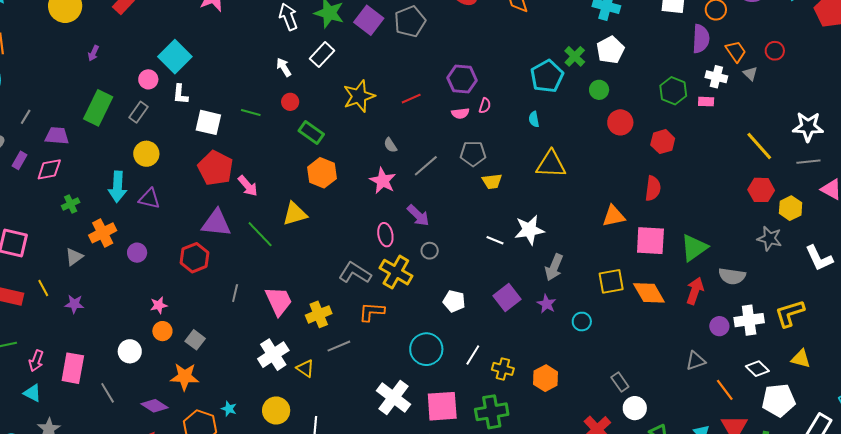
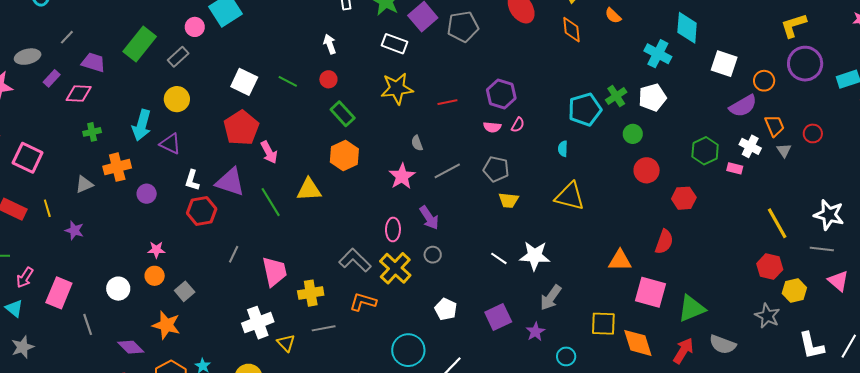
purple semicircle: (701, 39) -> (743, 106), turned 44
white rectangle: (322, 55) -> (394, 44), moved, turned 55
white L-shape: (180, 94) -> (192, 180), moved

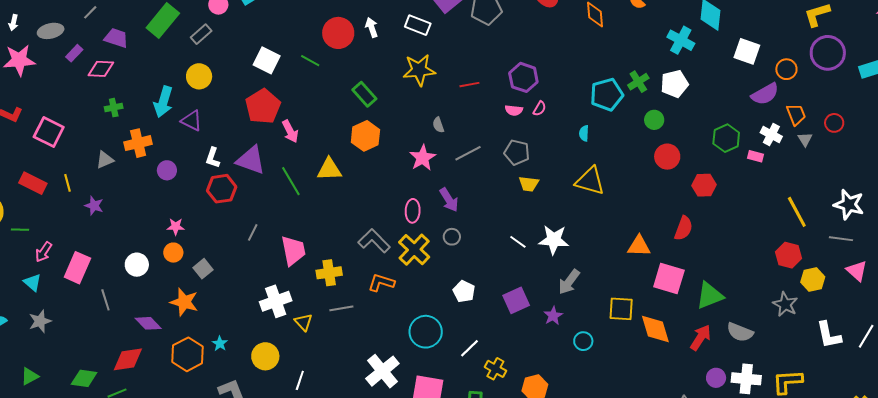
white arrow: (330, 44) -> (372, 27), moved
red circle: (328, 79) -> (338, 33), moved, size x1.8

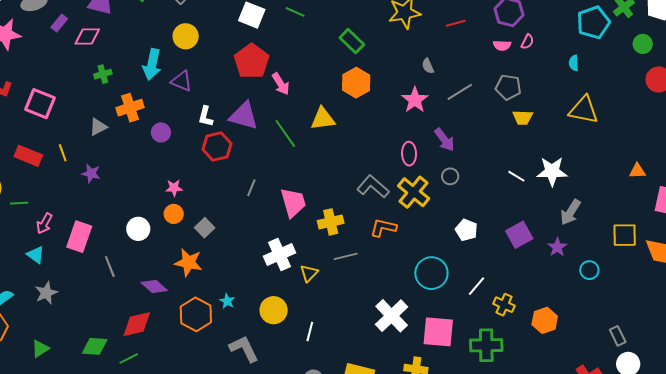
orange triangle: (639, 246) -> (637, 171), size x0.7
yellow triangle: (304, 322) -> (309, 273), turned 30

